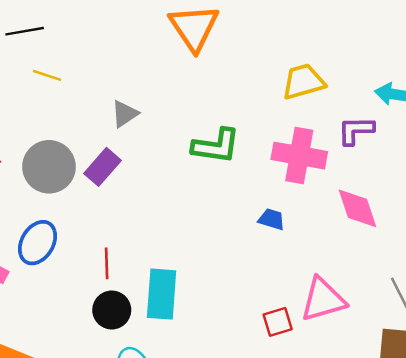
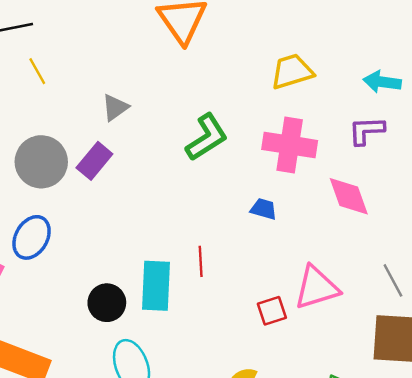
yellow line: (47, 75) -> (37, 71), turned 44
purple L-shape: (356, 130) -> (366, 131), moved
green L-shape: (216, 146) -> (207, 137), turned -39
red line: (107, 263) -> (201, 261), moved

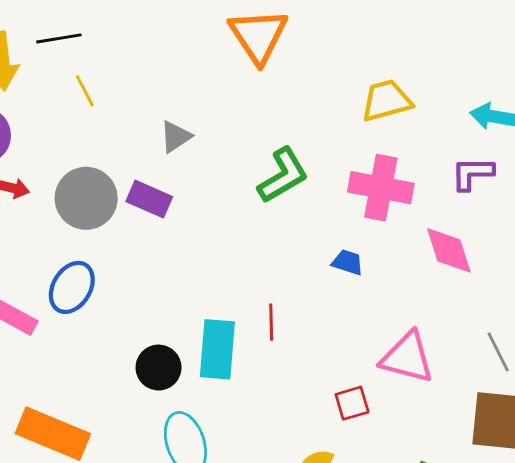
purple rectangle: (94, 161) -> (149, 199), turned 72
pink triangle: (316, 288) -> (407, 357), turned 30
red square: (272, 311) -> (352, 403), moved

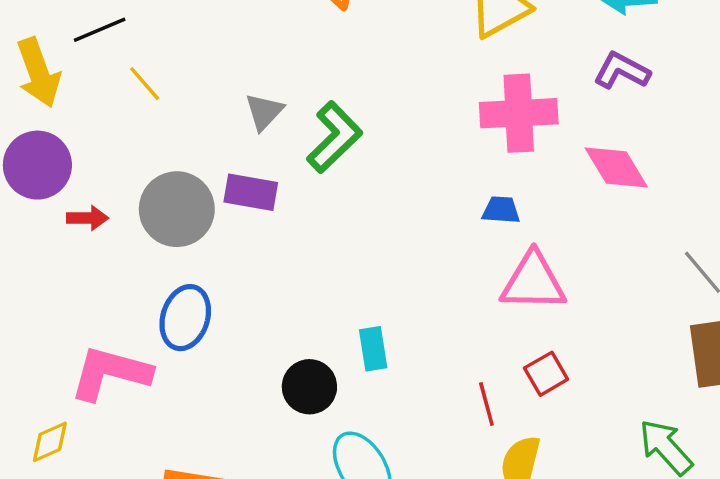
purple L-shape: (472, 173) -> (622, 71), turned 42
green L-shape: (283, 175) -> (334, 137), moved
red line: (271, 322) -> (486, 404), moved
cyan rectangle: (217, 349) -> (373, 349), size x0.6
pink triangle: (407, 357) -> (533, 282), moved

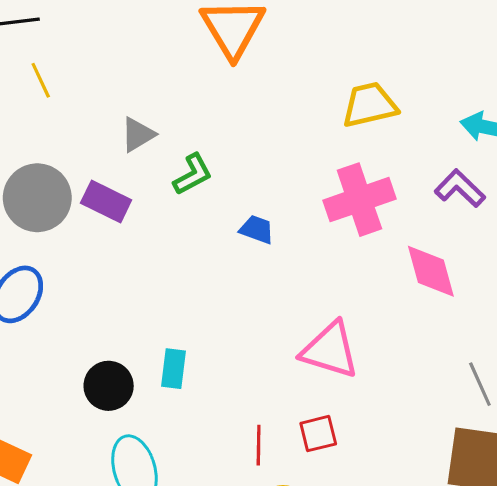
pink cross: (519, 113) -> (359, 200), turned -32
green L-shape: (334, 137) -> (193, 174), size x0.7
blue trapezoid: (501, 210) -> (257, 229), moved

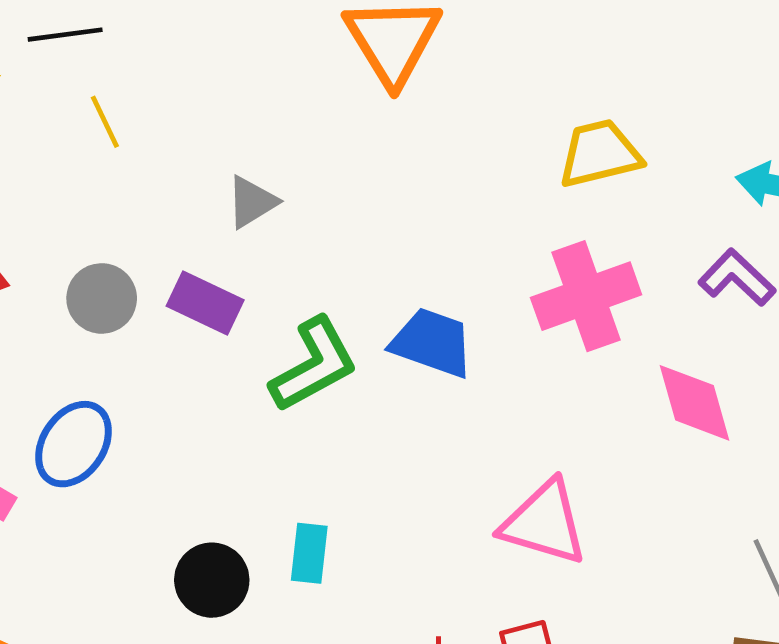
green L-shape: (193, 174) -> (314, 365), moved, size x1.5
gray circle: (37, 198) -> (102, 298), size x0.7
blue trapezoid: (257, 229) -> (432, 343), size x1.6

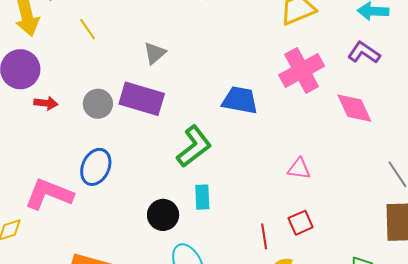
purple rectangle: (205, 303) -> (142, 99), size x1.4
green L-shape: (314, 365) -> (194, 146), moved
pink triangle: (544, 523) -> (299, 169), size x0.6

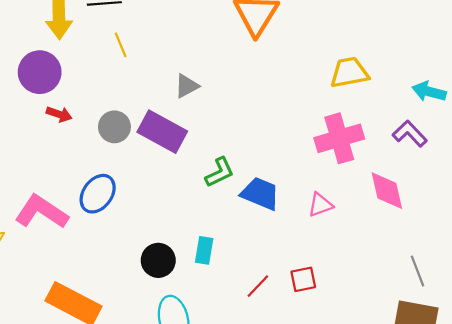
blue trapezoid: (240, 100) -> (260, 194), moved
green L-shape: (194, 146) -> (220, 172), moved, size x0.7
pink triangle: (299, 169) -> (320, 205), moved, turned -40
red square: (301, 223) -> (303, 279), moved
red line: (264, 236) -> (258, 286), moved, turned 40

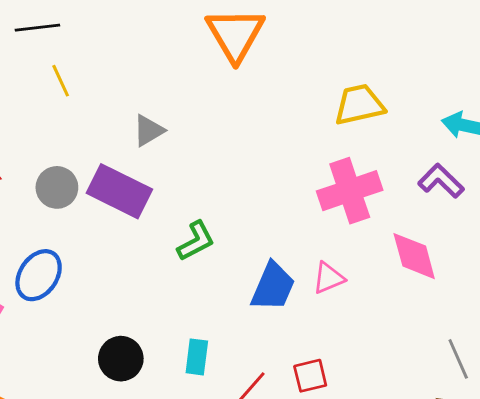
blue trapezoid: (260, 194) -> (273, 287), moved, turned 93
cyan rectangle: (204, 250) -> (197, 357), moved

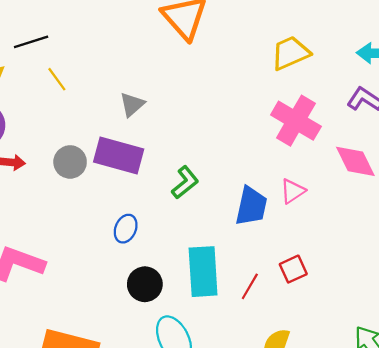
pink cross: (350, 191) -> (296, 121), turned -30
blue ellipse: (39, 275) -> (126, 229), moved, size x0.7
cyan rectangle: (197, 357) -> (203, 272), size x1.8

